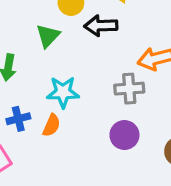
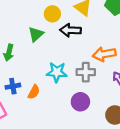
cyan star: (63, 92) -> (57, 72), moved

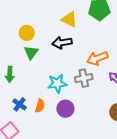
yellow circle: (52, 14) -> (27, 33), moved
blue cross: (13, 86) -> (20, 104), turned -32
purple circle: (80, 102) -> (65, 109), moved

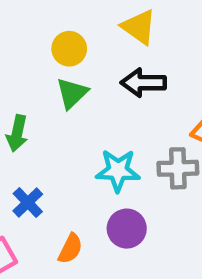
yellow triangle: (69, 19) -> (139, 27), moved
orange semicircle: (40, 106) -> (70, 249), moved

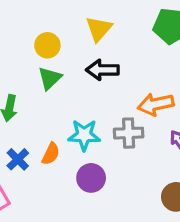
yellow triangle: (139, 27) -> (99, 29), turned 36
orange semicircle: (70, 249) -> (51, 154), moved

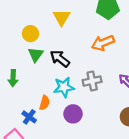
black arrow: (102, 70) -> (60, 59), moved, turned 48
orange arrow: (156, 104) -> (103, 43), moved
blue cross: (18, 159) -> (29, 117), moved

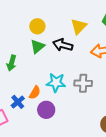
yellow triangle: (62, 17) -> (79, 26), moved
black arrow: (60, 59) -> (63, 45), moved, turned -36
purple circle: (73, 114) -> (46, 110), moved

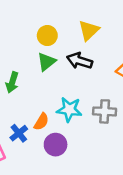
yellow triangle: (79, 26) -> (89, 30), moved

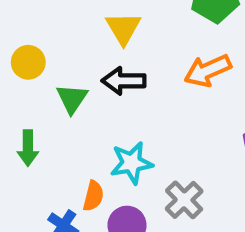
yellow circle: (47, 36) -> (28, 62), moved
gray cross: (105, 111) -> (184, 200), moved, turned -30

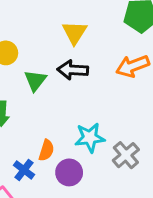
cyan star: (132, 163) -> (90, 138), moved
gray cross: (184, 200) -> (126, 155), moved

